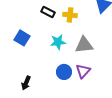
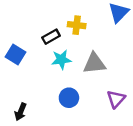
black rectangle: (48, 12) -> (51, 37), moved, turned -56
purple triangle: (83, 71) -> (116, 99), moved

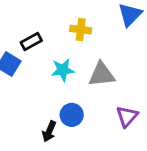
black rectangle: (51, 37) -> (31, 42), moved
black arrow: (21, 112) -> (49, 131), moved

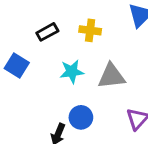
black rectangle: (31, 42) -> (47, 32), moved

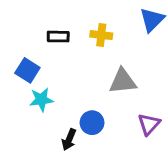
black rectangle: (47, 32) -> (58, 37), turned 30
cyan star: (72, 72) -> (41, 100), moved

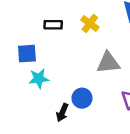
yellow cross: (101, 35) -> (90, 23), turned 30
blue square: (27, 70) -> (27, 54), turned -36

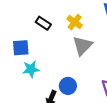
black rectangle: (53, 25) -> (43, 23), turned 32
gray triangle: (108, 63) -> (82, 46), moved, turned -40

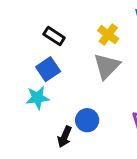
yellow cross: (75, 22) -> (108, 35), moved
blue square: (21, 48) -> (48, 69), moved, turned -30

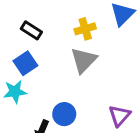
yellow cross: (108, 35) -> (85, 29), turned 36

